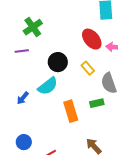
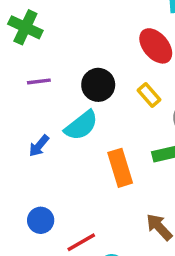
green cross: (33, 27) -> (25, 27), moved, turned -30
purple line: (22, 51) -> (39, 81), moved

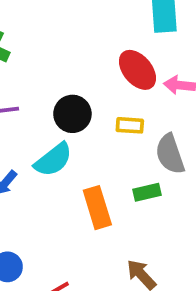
yellow rectangle: (149, 95) -> (130, 125), turned -45

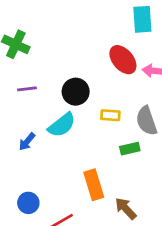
yellow rectangle: (130, 125) -> (110, 115), moved
orange rectangle: (97, 208) -> (94, 185), moved

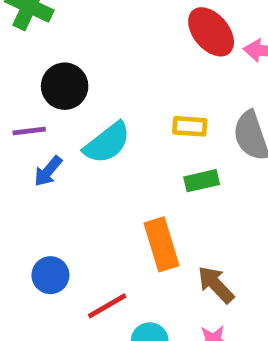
purple line: (27, 89) -> (29, 131), moved
black circle: (76, 92) -> (65, 86), moved
green rectangle: (130, 149) -> (202, 181), moved

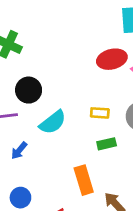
red ellipse: (211, 32) -> (112, 59), turned -64
blue arrow: (48, 171) -> (19, 151), moved

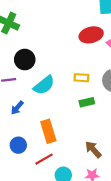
orange rectangle: (84, 180) -> (48, 131), moved

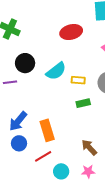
red ellipse: (91, 35) -> (71, 32), moved
cyan semicircle: (44, 85) -> (56, 71), moved
blue arrow: (17, 108) -> (18, 121), moved, size x1.5

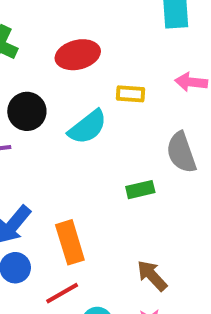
red ellipse: (71, 32) -> (78, 55), moved
yellow rectangle: (78, 80) -> (131, 94), moved

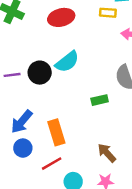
yellow rectangle: (131, 94) -> (108, 13), moved
black circle: (27, 111) -> (40, 73), moved

